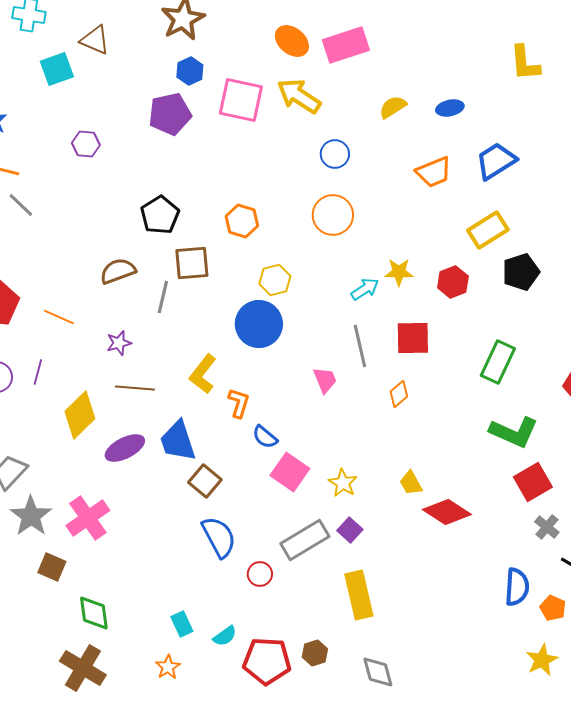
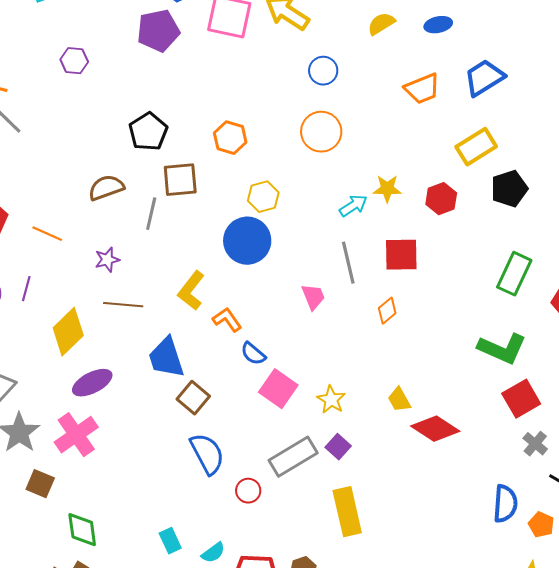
green rectangle: (498, 362) -> (514, 274), moved
orange L-shape: (239, 403) -> (227, 320), turned -52
purple ellipse: (125, 448) -> (92, 383), moved

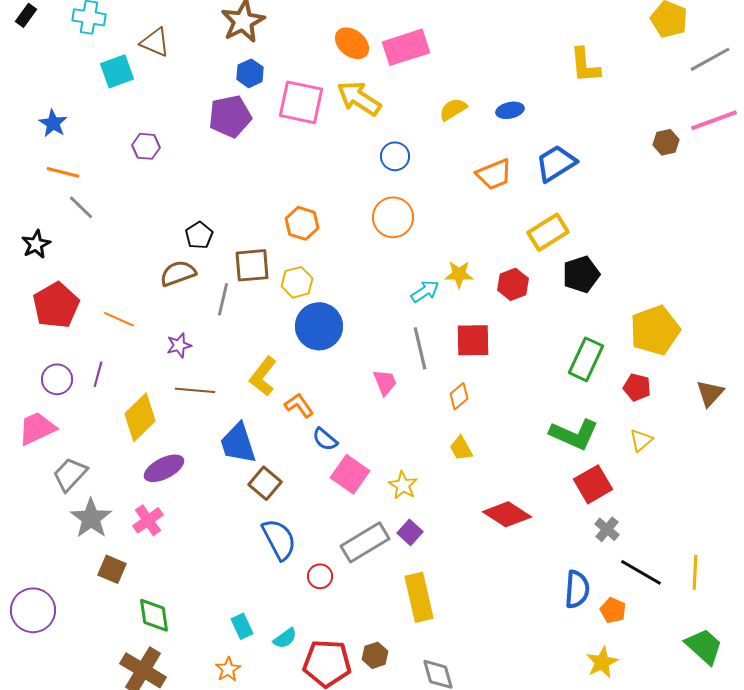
black pentagon: (148, 132) -> (199, 235), moved, size x0.7
yellow hexagon: (263, 197) -> (297, 282), moved
yellow trapezoid: (399, 400) -> (461, 448), moved
pink cross: (76, 435) -> (148, 520), size x0.7

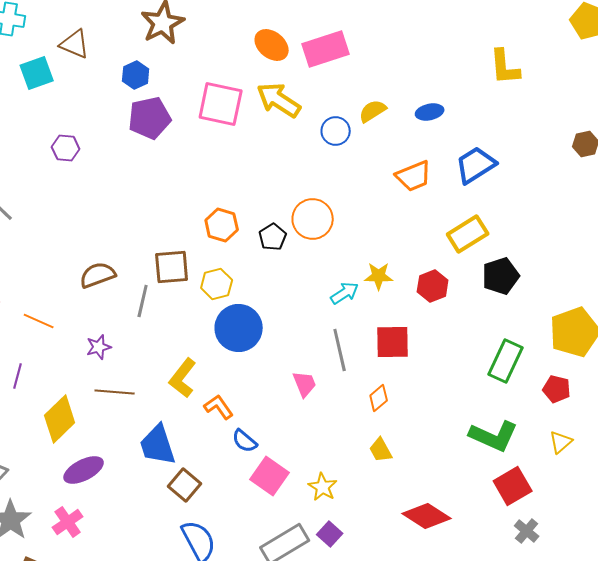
blue hexagon: (250, 73) -> (136, 75), moved
blue circle: (395, 156) -> (336, 131), moved
black pentagon: (199, 235) -> (273, 237), moved

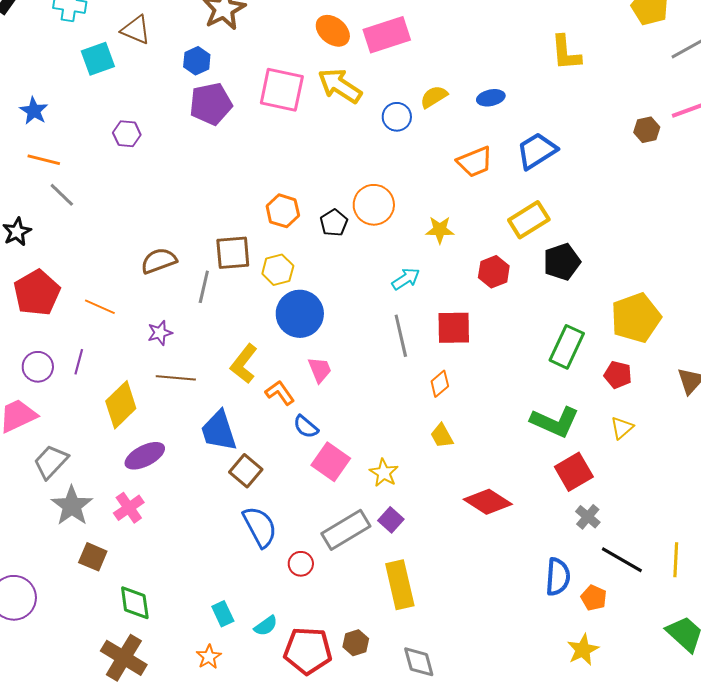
yellow star: (379, 276) -> (440, 230), moved
pink trapezoid: (305, 384) -> (320, 370), moved

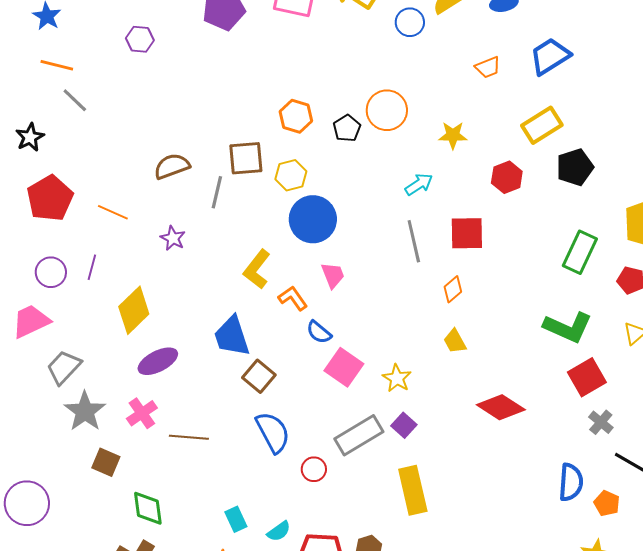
orange trapezoid: (475, 162) -> (488, 67), size x0.7
purple star: (160, 333) -> (173, 238), turned -30
brown line: (176, 378) -> (189, 437), moved

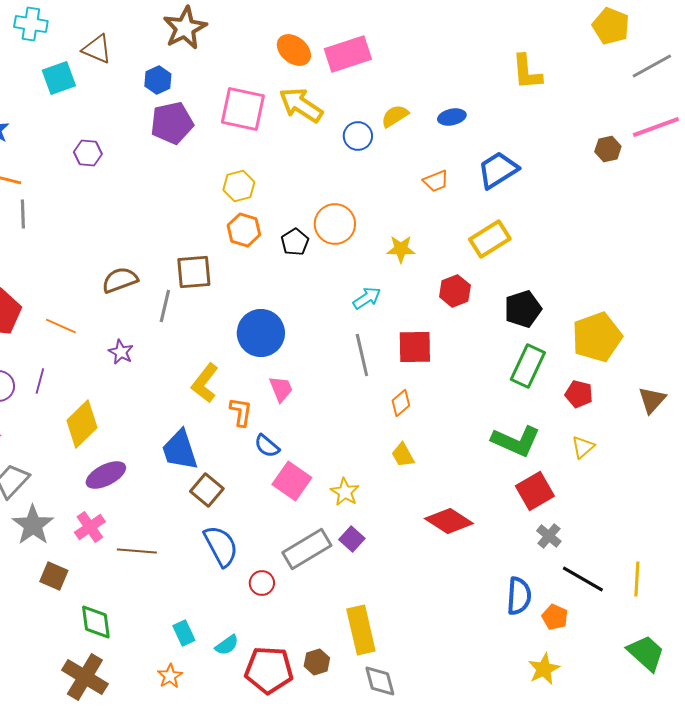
gray line: (75, 100) -> (23, 214), turned 44
black pentagon: (575, 167) -> (523, 309), moved
yellow hexagon: (291, 175) -> (239, 186), moved
orange L-shape: (293, 298) -> (241, 412), turned 44
yellow rectangle: (413, 490) -> (361, 630), moved

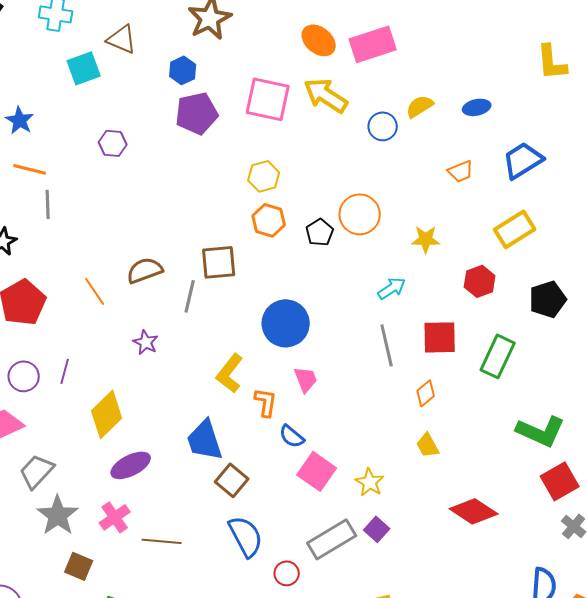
orange line: (61, 326) -> (95, 291), moved, turned 32
green rectangle: (528, 366) -> (498, 356), moved

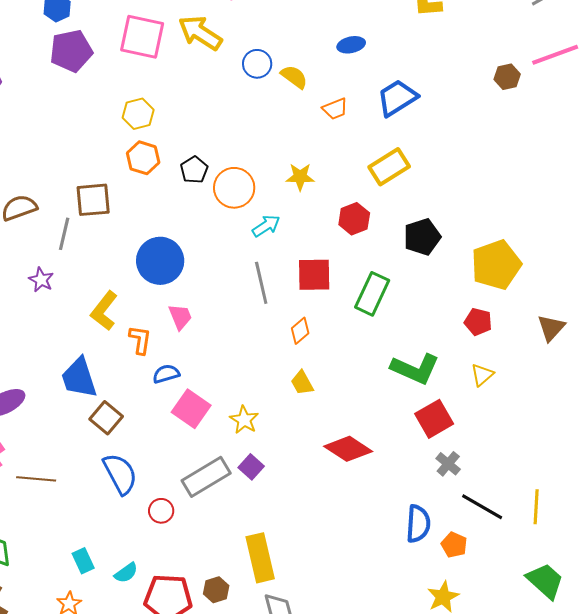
yellow semicircle: (420, 106) -> (294, 77), moved, turned 68
orange circle: (360, 214) -> (234, 188), moved
purple star: (146, 342) -> (41, 280), moved
blue semicircle: (292, 436) -> (166, 374), turned 124

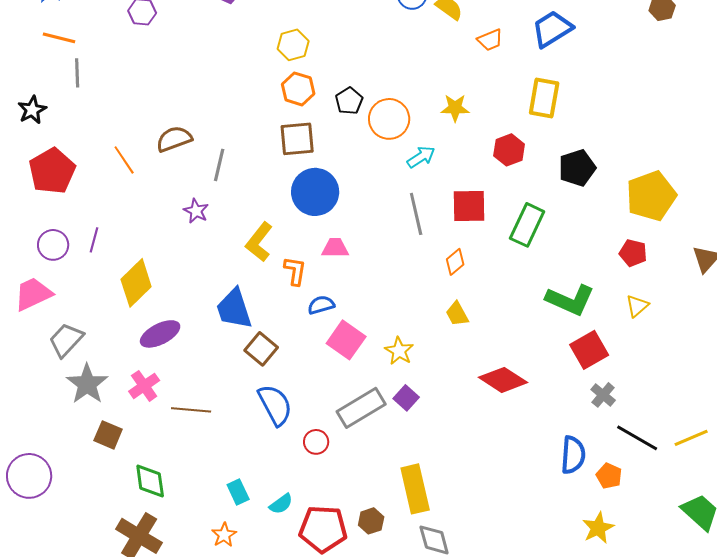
yellow rectangle: (389, 167) -> (544, 98), turned -48
brown square: (93, 200) -> (297, 139), moved
pink trapezoid: (180, 317) -> (335, 248), turned -68
yellow line: (536, 507) -> (691, 438), turned 64

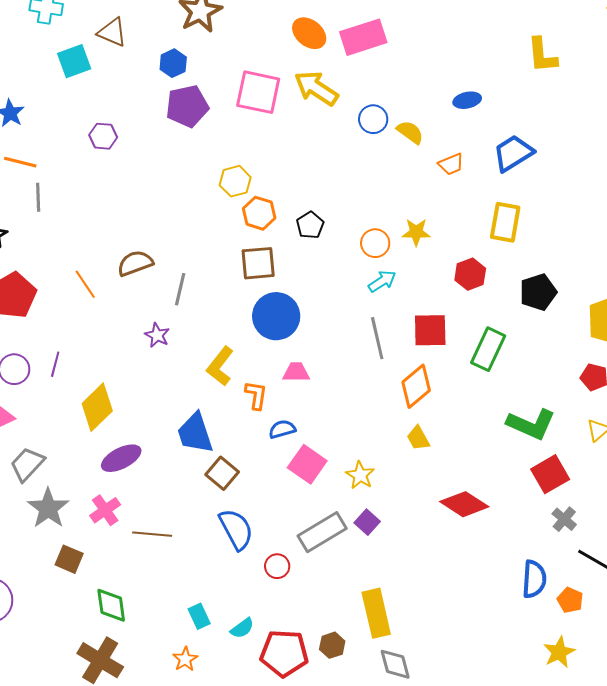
yellow hexagon: (293, 45) -> (235, 181), moved
orange circle: (389, 119) -> (375, 243), moved, size x0.7
orange diamond: (455, 262) -> (416, 386), size x1.6

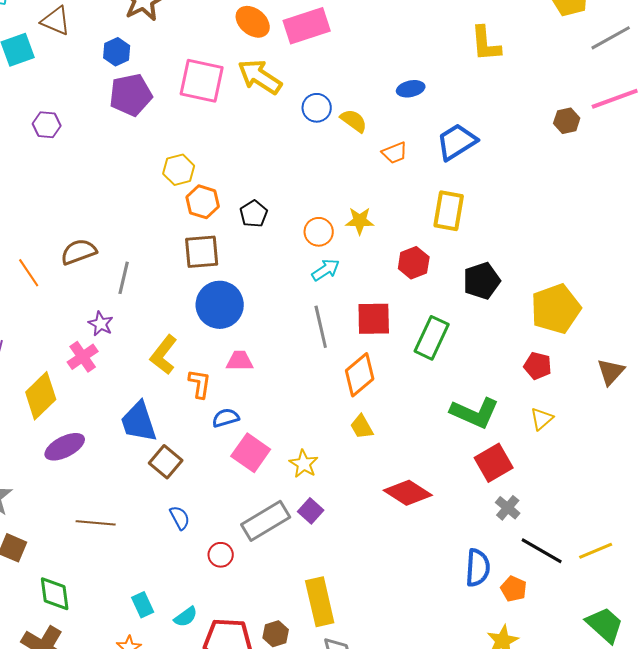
pink cross: (105, 510) -> (83, 357), moved
blue semicircle: (236, 529) -> (180, 518), size x0.6

